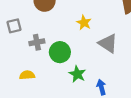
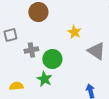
green star: (77, 74) -> (44, 79), moved
yellow semicircle: (27, 75) -> (16, 86), moved

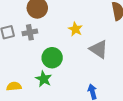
gray cross: (31, 50) -> (30, 32), moved

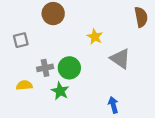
gray cross: (30, 32) -> (45, 68), moved
yellow semicircle: (14, 86) -> (24, 85), moved

